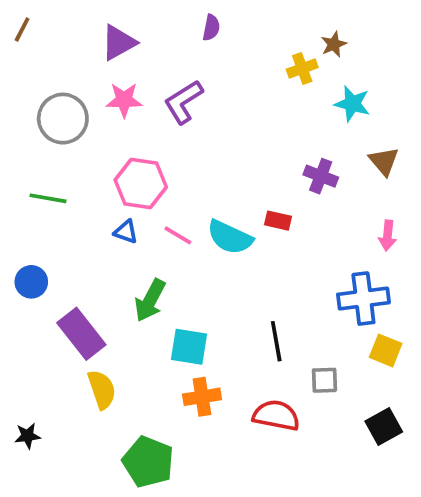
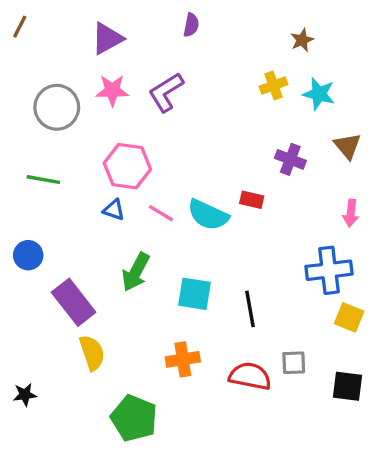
yellow cross: (302, 68) -> (274, 85), moved
cyan square: (189, 347) -> (195, 294), moved
gray square: (324, 380) -> (294, 363), moved
black square: (384, 427) -> (347, 386), turned 36

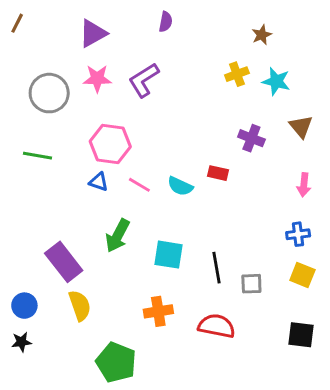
cyan semicircle: (208, 215) -> (180, 186), size x0.7
blue circle: (28, 255) -> (24, 306), moved
blue cross: (329, 270) -> (298, 234), moved, size x0.6
gray square: (294, 363) -> (251, 284), moved

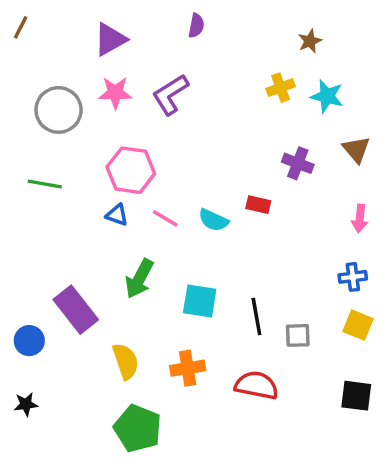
blue circle: (24, 306) -> (29, 341), moved
yellow semicircle: (80, 306) -> (126, 361), moved

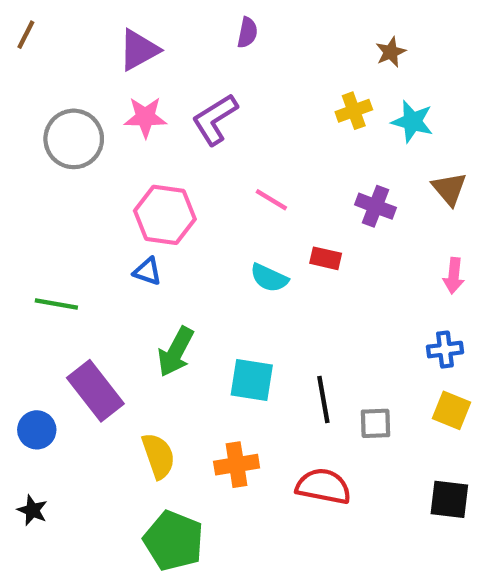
green line: (45, 184) -> (56, 304), moved
pink line: (165, 218) -> (271, 200), moved
black star: (26, 404) -> (32, 510), turned 30

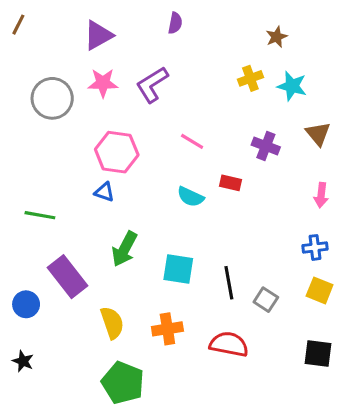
gray square: (376, 423) -> (266, 300), turned 35

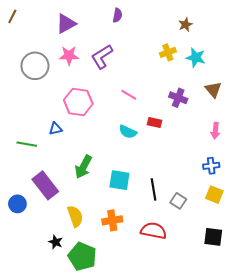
blue triangle: (104, 192) -> (56, 129), moved, turned -32
black star: (23, 361) -> (56, 242), moved

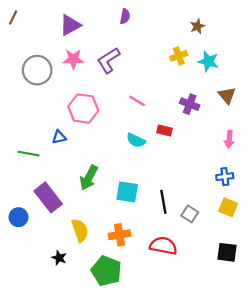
green pentagon: (82, 256) -> (106, 271), moved

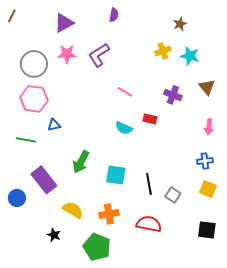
pink hexagon: (83, 109) -> (34, 99), moved
yellow semicircle: (80, 230) -> (73, 210), turned -40

